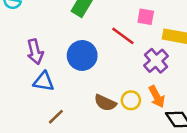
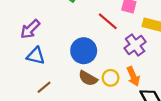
purple arrow: (35, 52) -> (30, 29), turned 55
blue circle: (82, 55) -> (84, 51), moved

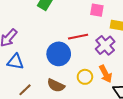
red line: (108, 21) -> (78, 37), moved, turned -48
brown semicircle: (88, 78) -> (56, 85), moved

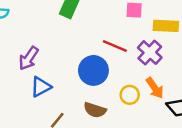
red line: (78, 37) -> (115, 46), turned 42
blue triangle: (15, 62) -> (41, 87), turned -30

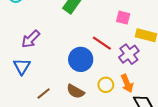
blue triangle: (41, 87) -> (22, 66), moved, turned -42

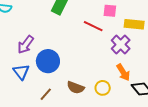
red line: (102, 43) -> (93, 26), moved
blue circle: (81, 59) -> (48, 61), moved
yellow circle: (106, 85) -> (103, 88), moved

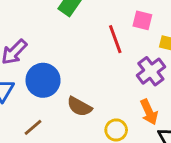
red line: (93, 26) -> (115, 39), turned 36
brown semicircle: (76, 88) -> (79, 107), moved

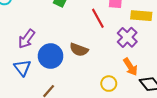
brown semicircle: (79, 107) -> (79, 50), moved

